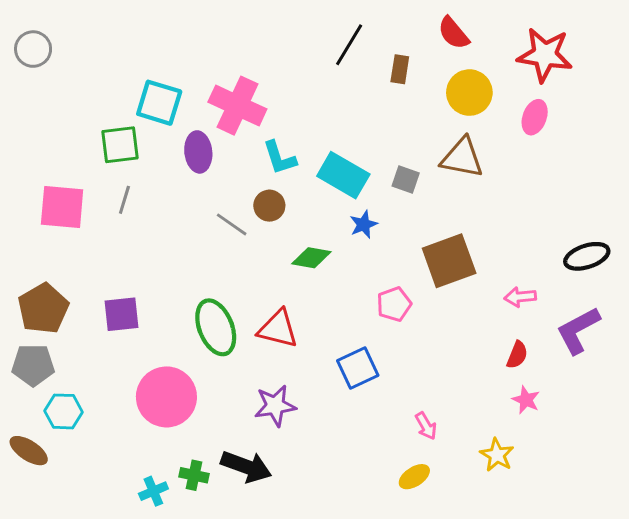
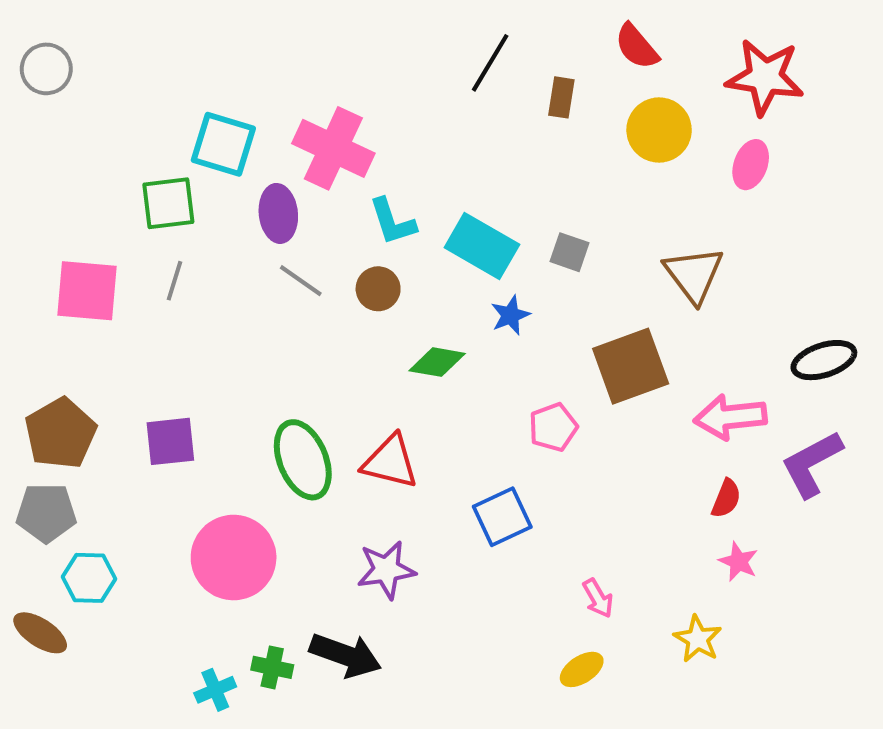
brown triangle: (462, 158) -> (694, 275), moved, turned 42
gray line: (232, 224) -> (301, 281), moved
pink arrow: (520, 297) -> (730, 417), size x1.6

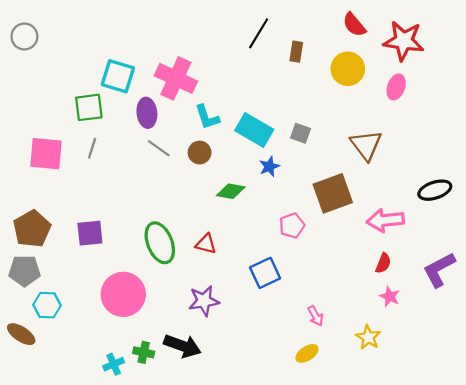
red semicircle: (637, 47) -> (354, 25), moved
red triangle: (390, 462) -> (206, 244), size x0.7
purple L-shape: (812, 464) -> (439, 270), moved

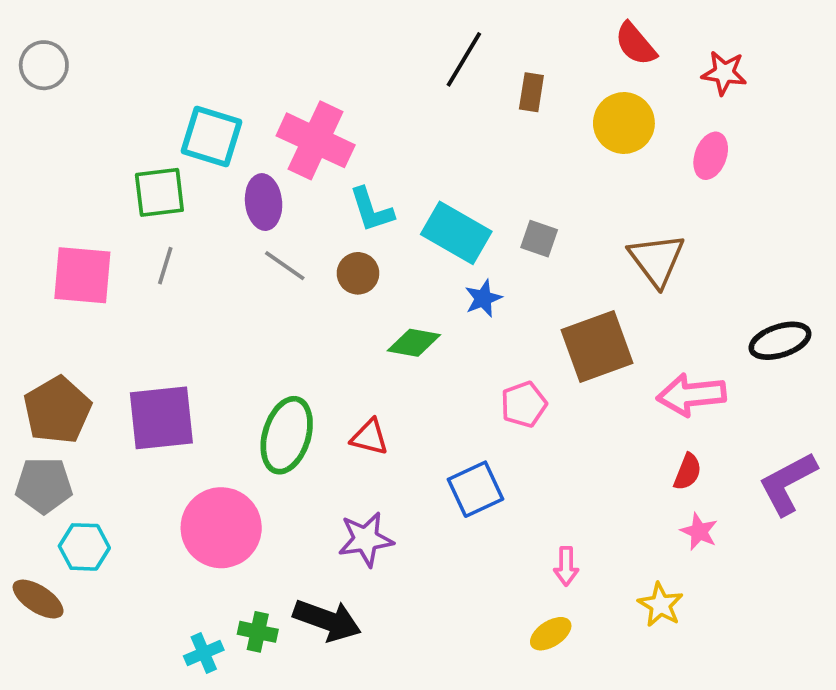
red star: (404, 41) -> (724, 73), size x0.6
purple square: (90, 233) -> (161, 418), size x1.4
green ellipse: (160, 243) -> (287, 435), turned 39
pink arrow: (316, 316) -> (566, 566), turned 30

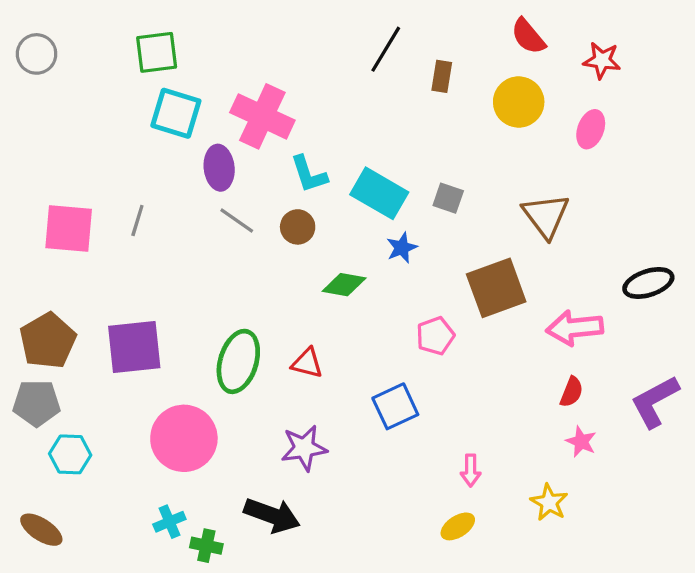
green square: (159, 192) -> (157, 52), moved
brown ellipse: (38, 599) -> (41, 530), moved
green cross: (258, 632) -> (206, 546), moved
cyan cross: (204, 653) -> (169, 522), moved

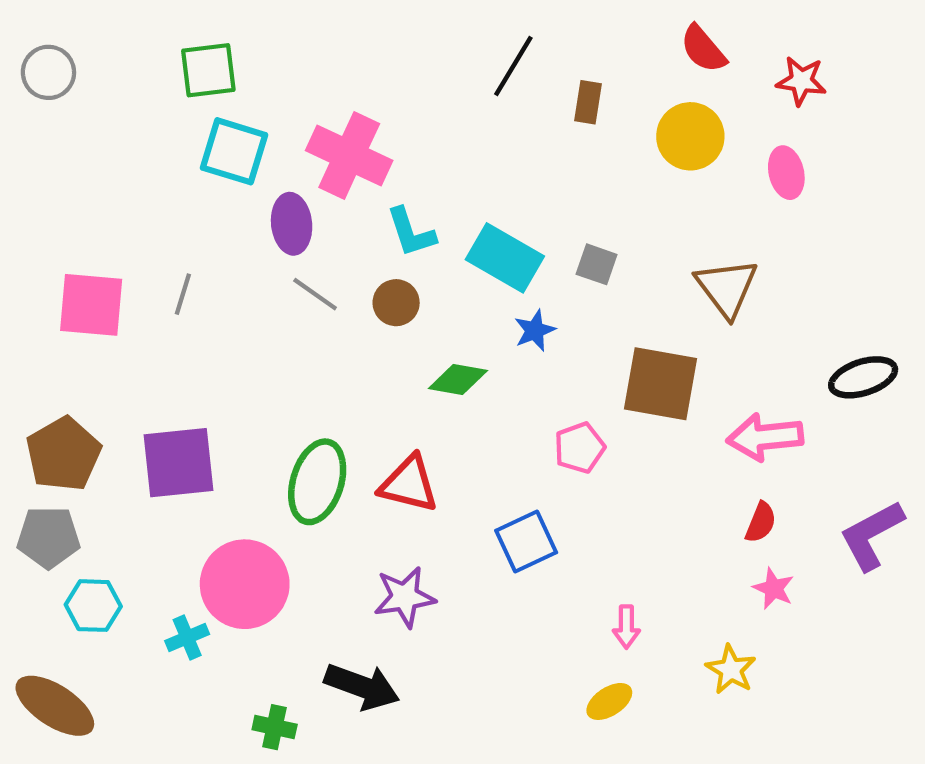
pink ellipse: (591, 129) -> (786, 173), turned -33
brown square: (496, 288) -> (661, 384), turned 30
red triangle: (307, 363) -> (409, 484), size x1.4
cyan cross: (169, 522) -> (187, 638), moved
brown ellipse: (41, 530) -> (55, 706), size x1.4

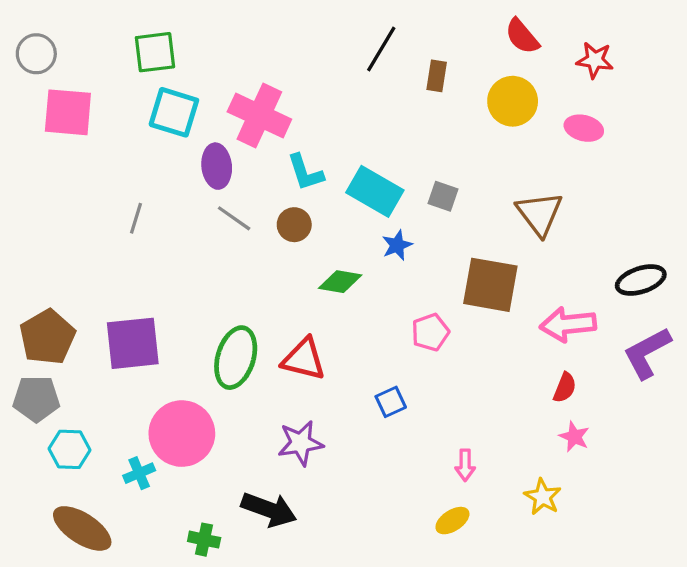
pink ellipse: (786, 173) -> (584, 128), turned -63
pink square: (91, 305) -> (68, 112), moved
purple L-shape: (872, 535) -> (647, 353), moved
blue square: (526, 542) -> (391, 402), size x0.7
brown ellipse: (55, 706) -> (82, 528), moved

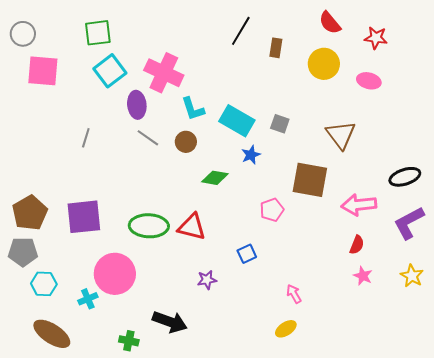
cyan square: (174, 112) -> (110, 71), turned 36
green ellipse: (236, 358) -> (149, 226), turned 75
purple star: (301, 443) -> (207, 280), moved, size x0.7
pink arrow: (465, 465) -> (294, 294), turned 150
yellow star: (543, 497) -> (412, 276), moved

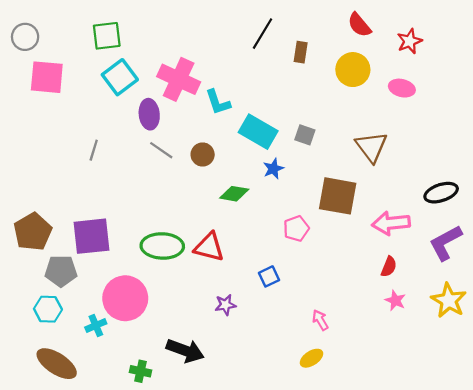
red star: (376, 38) -> (410, 41), turned -30
cyan L-shape: (193, 109) -> (218, 102), moved
gray pentagon: (23, 252) -> (61, 271), moved
yellow star: (412, 276) -> (449, 300), size x1.4

